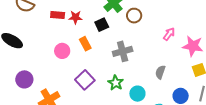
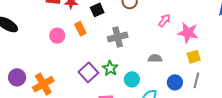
gray semicircle: (160, 72) -> (155, 58), turned 72
purple circle: (24, 79) -> (17, 77), moved
purple square: (85, 80) -> (88, 72), moved

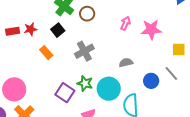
pink circle: (57, 36) -> (14, 89), moved, size x1.5
yellow square: (194, 57) -> (179, 50), moved, turned 32
cyan circle: (132, 79) -> (109, 89), size x1.5
gray line: (196, 80) -> (171, 73), turned -42

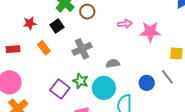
pink arrow: (125, 23) -> (125, 24), turned 56
red rectangle: (13, 31) -> (13, 49), moved
gray semicircle: (126, 63) -> (113, 63), moved

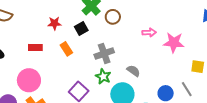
gray semicircle: (113, 63) -> (133, 71), turned 40
green star: (81, 81) -> (103, 76), moved

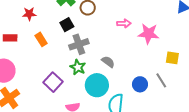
black square: (81, 28) -> (67, 25), moved

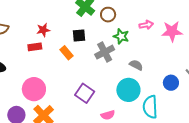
red star: (29, 14) -> (43, 30), moved
black square: (67, 25) -> (79, 35), moved, turned 32
red rectangle: (10, 38) -> (35, 47), moved
green star: (78, 67) -> (121, 36), moved

